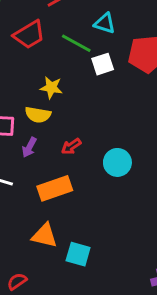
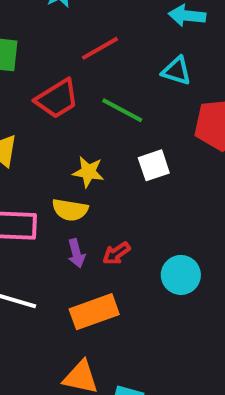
cyan triangle: (105, 23) -> (176, 71), moved
white square: (103, 64) -> (154, 165), moved
purple arrow: (29, 147) -> (76, 253), moved, turned -42

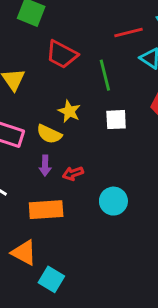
red line: (100, 48) -> (129, 33), moved
red trapezoid: (57, 99) -> (62, 54), turned 44
green line: (122, 110) -> (105, 75), turned 32

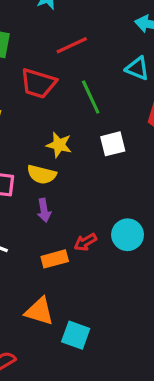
red line: (129, 33) -> (72, 45), moved
red arrow: (73, 173) -> (85, 242), moved
orange rectangle: (46, 210) -> (55, 259), size x0.7

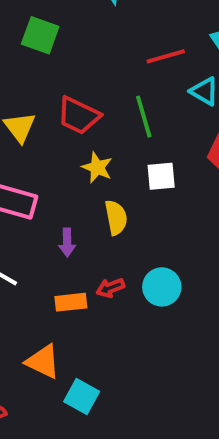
red line: (72, 45) -> (166, 56), moved
red trapezoid: (38, 83) -> (79, 116), moved
yellow semicircle: (42, 174) -> (116, 217), moved, turned -124

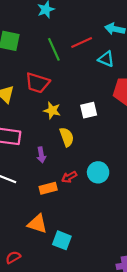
green line: (144, 117) -> (54, 49), moved

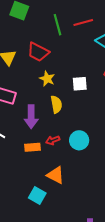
purple arrow: (41, 155) -> (31, 117), size x1.6
orange triangle: (37, 224) -> (56, 175), moved

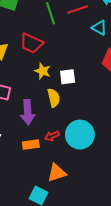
white square: (80, 84) -> (68, 77), moved
cyan circle: (79, 140) -> (80, 135), size x1.4
orange triangle: (56, 175) -> (57, 173), turned -42

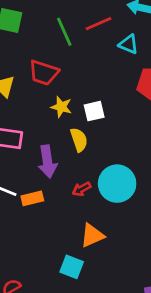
orange rectangle: (31, 145) -> (32, 198), moved

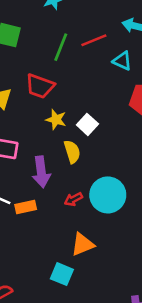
green line: (64, 32) -> (61, 47), turned 44
white square: (94, 111) -> (87, 124), turned -36

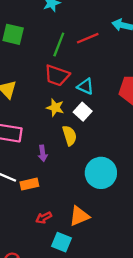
cyan triangle: (122, 61) -> (85, 86), moved
red trapezoid: (40, 86) -> (57, 75), moved
purple arrow: (41, 172) -> (43, 153), size x0.6
red arrow: (73, 199) -> (44, 218), moved

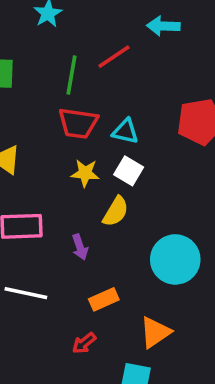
yellow semicircle: (70, 135) -> (116, 212), turned 60
orange rectangle: (29, 184) -> (104, 299), moved
red arrow: (44, 218) -> (84, 343), moved

